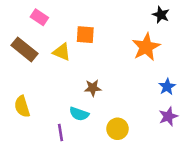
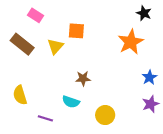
yellow triangle: (62, 52) -> (55, 46), turned 49
purple line: (60, 132) -> (45, 118), moved, turned -64

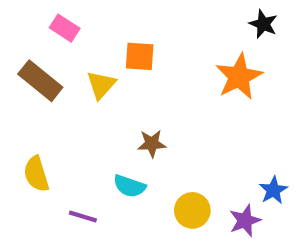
blue star: (149, 77) -> (273, 190), moved
purple star: (151, 104) -> (245, 221), moved

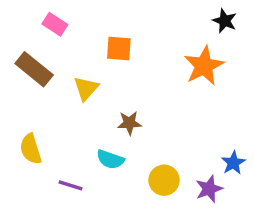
yellow triangle: (101, 85) -> (86, 88), moved

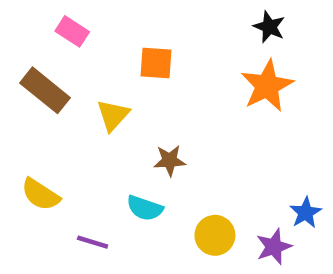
black star: (225, 21) -> (269, 27), moved
yellow semicircle: (31, 149) -> (40, 195), turned -40

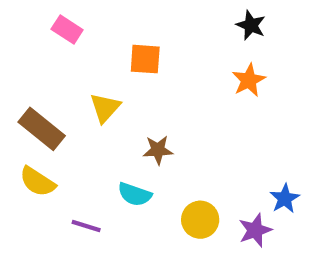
orange star: (267, 86) -> (249, 80), size x0.7
brown rectangle: (45, 90) -> (42, 129), moved

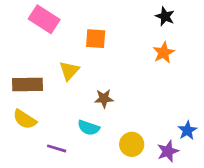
pink rectangle: (67, 30) -> (44, 19), size x1.5
brown rectangle: (42, 129) -> (27, 85), turned -40

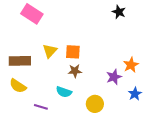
orange square: (96, 39) -> (73, 52), moved
orange star: (164, 53) -> (131, 65), moved
purple star: (168, 151) -> (114, 77), moved

